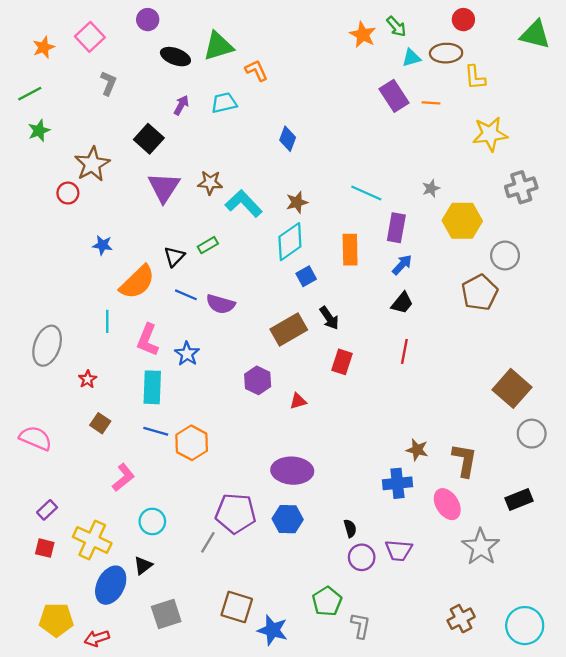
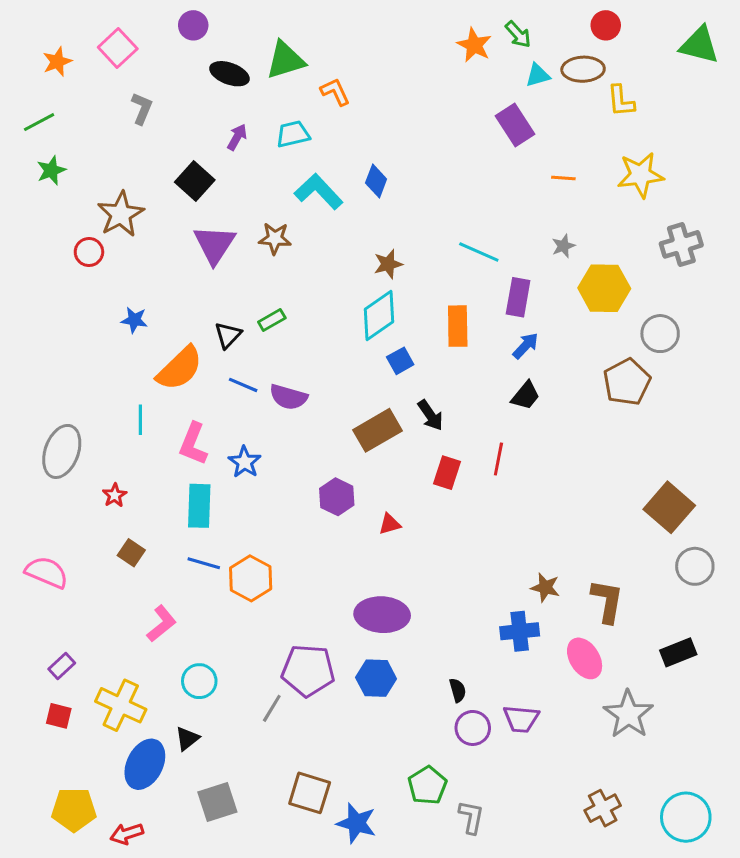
orange line: (431, 103) -> (563, 178), moved
cyan L-shape: (244, 203) -> (319, 192), moved
red line: (404, 351) -> (498, 459), moved

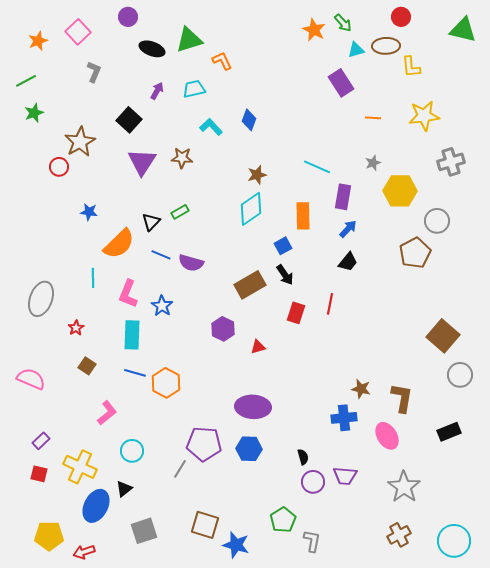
cyan L-shape: (319, 192) -> (211, 127), size x0.7
blue square: (400, 361) -> (283, 246), moved
gray star: (628, 714) -> (404, 487), moved

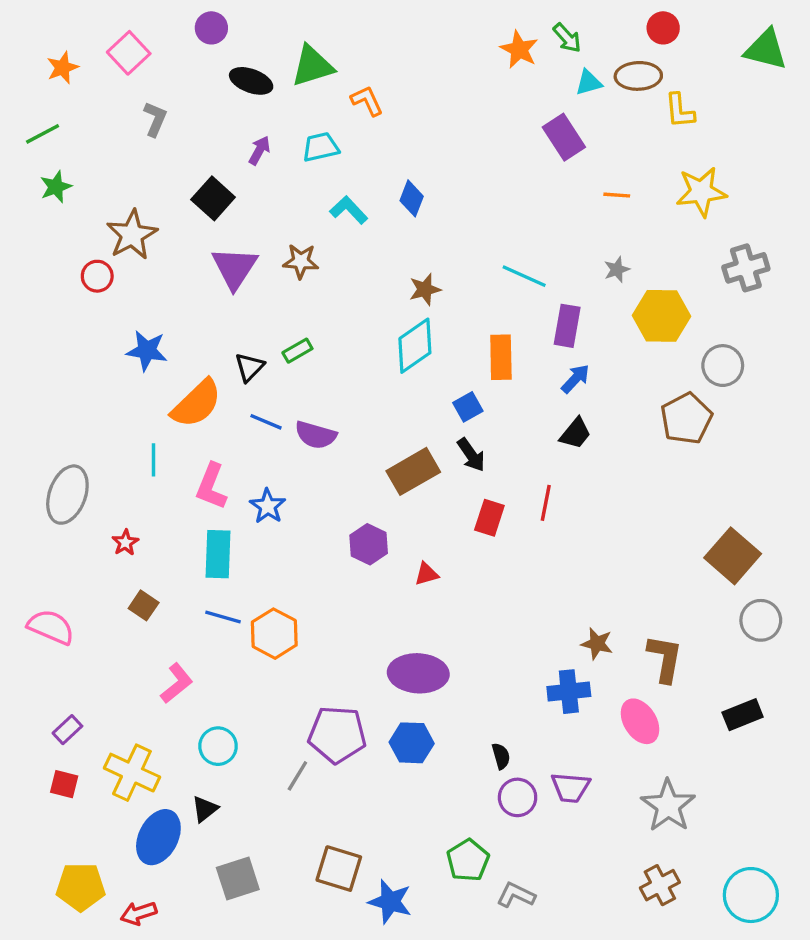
blue star: (89, 212) -> (147, 351), size x1.4
gray L-shape: (312, 541) -> (516, 895), turned -75

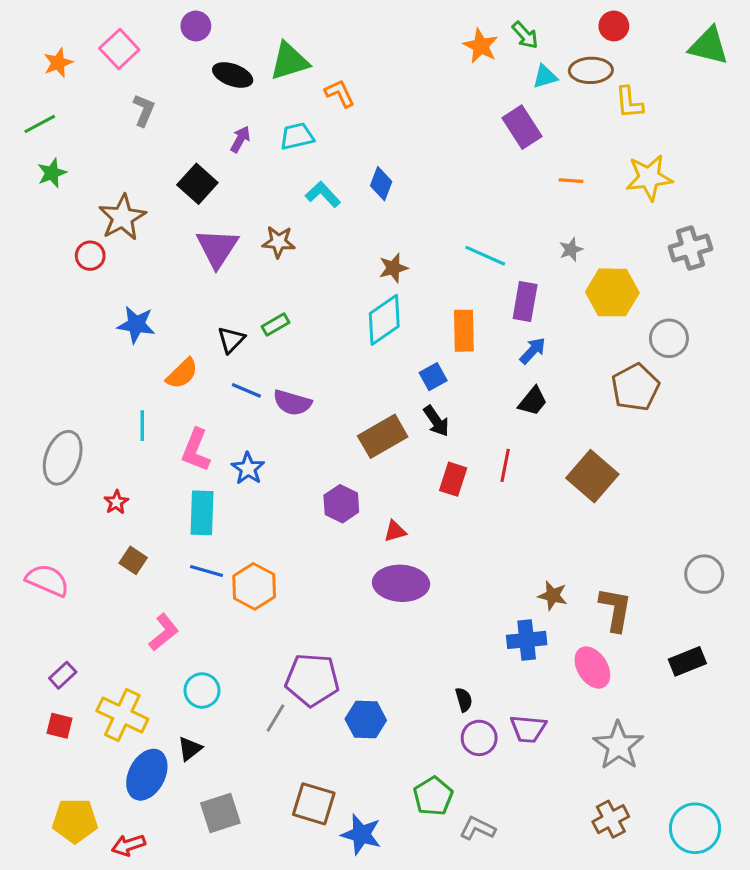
orange semicircle: (196, 404) -> (182, 374), size x0.7
brown square: (733, 556) -> (592, 476), moved
purple ellipse: (418, 673) -> (401, 583), moved
blue hexagon: (412, 743) -> (366, 720), moved

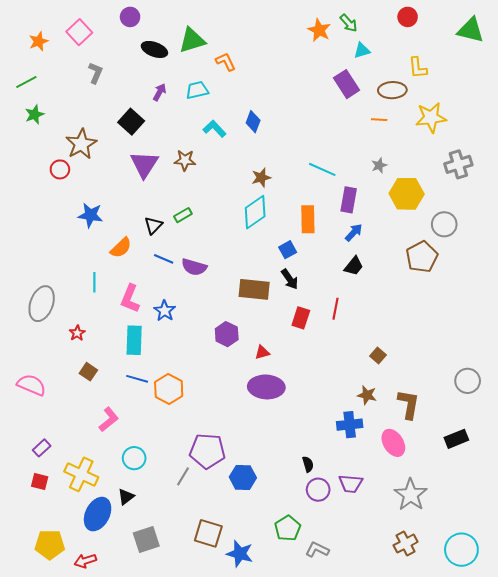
brown ellipse: (591, 70) -> (392, 90), moved
brown rectangle: (383, 436) -> (254, 289), turned 36
brown square: (592, 476) -> (378, 355), moved, size x0.5

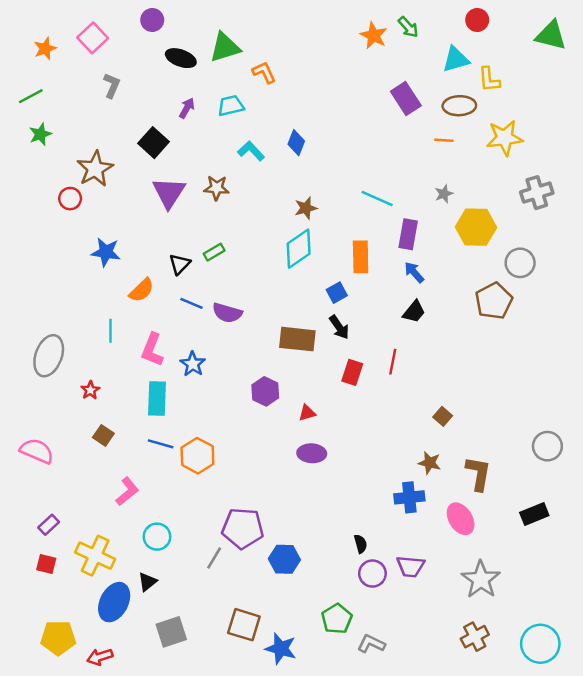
cyan triangle: (362, 50) -> (456, 59), moved, size x1.4
blue arrow: (354, 232) -> (414, 272), turned -84
purple ellipse: (266, 387) -> (312, 453), size x0.7

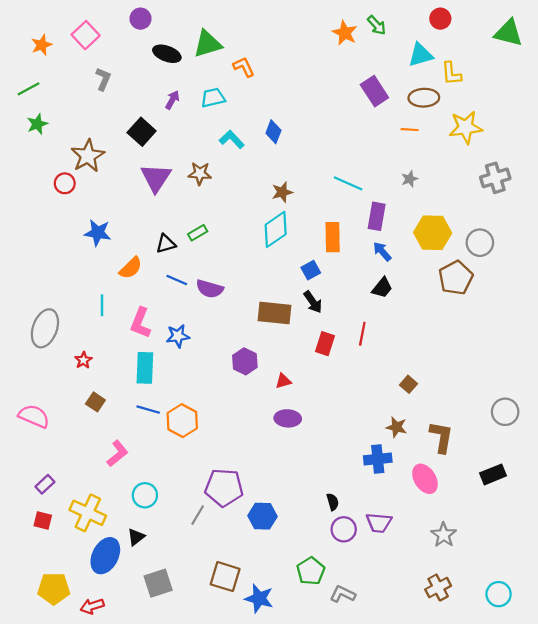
yellow hexagon: (476, 227) -> (433, 233), moved
black triangle: (180, 264) -> (166, 244), turned 30
blue star: (193, 364) -> (178, 336), turned 30
gray star: (481, 579) -> (444, 535), size x0.7
cyan circle: (540, 644) -> (499, 594), size x0.7

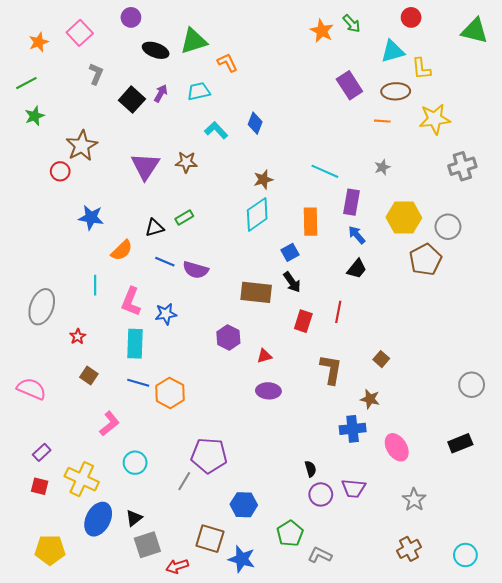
black square: (142, 132) -> (132, 100), moved
brown L-shape: (441, 437) -> (331, 369), moved
blue hexagon: (262, 516) -> (244, 505), moved
black triangle: (136, 537) -> (134, 518), moved
red arrow: (92, 606) -> (177, 566), moved

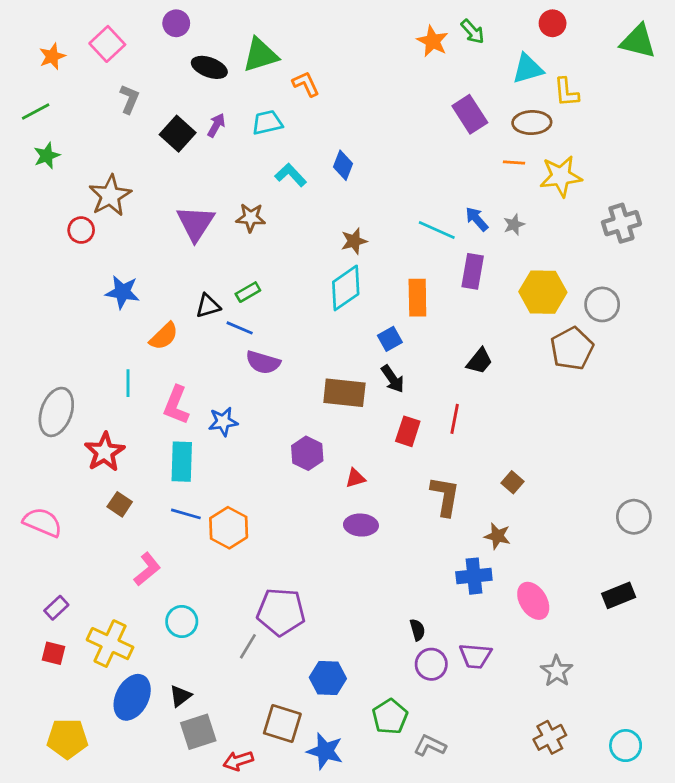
yellow star: (435, 119) -> (561, 176), moved
blue arrow: (357, 235) -> (477, 219), moved
blue line: (165, 262) -> (240, 328), moved
red star: (78, 336) -> (105, 452), size x1.8

